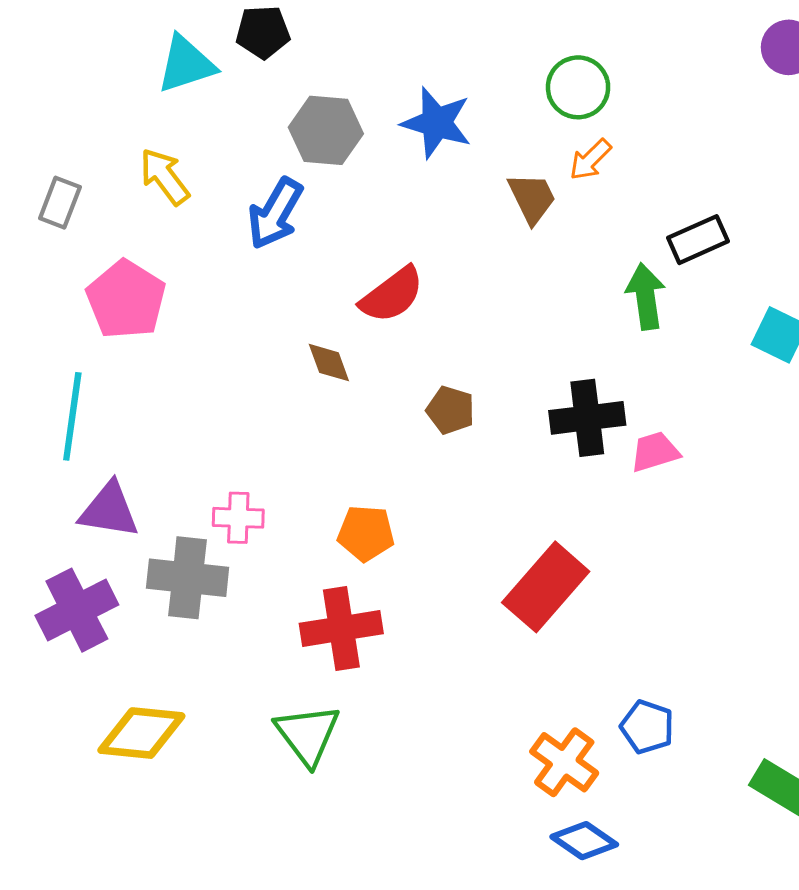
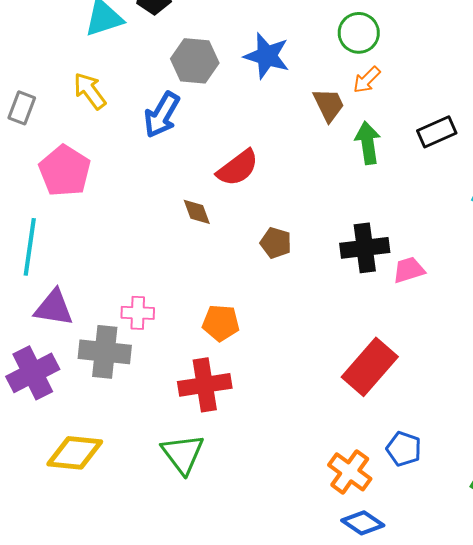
green arrow: (646, 296) -> (368, 143), moved
red rectangle: (546, 587) -> (370, 367), moved

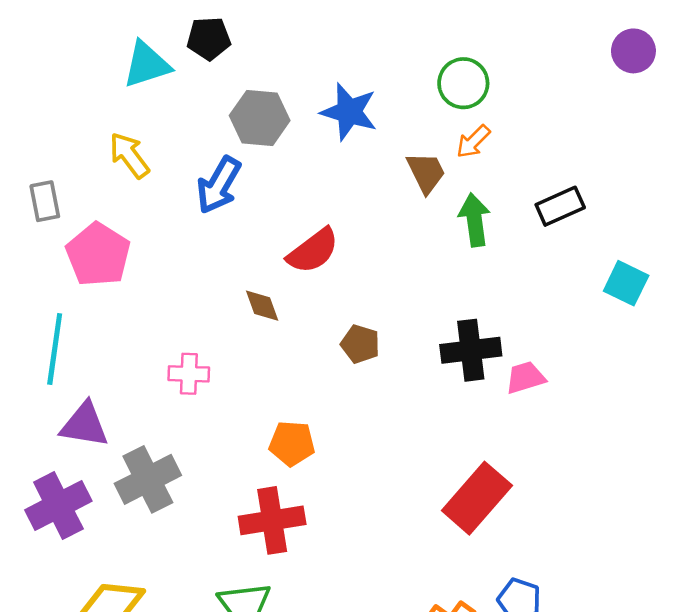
gray rectangle: (22, 108) -> (45, 201), moved, turned -32
pink cross: (138, 313) -> (189, 374), moved
gray cross: (105, 352) -> (148, 479), turned -33

